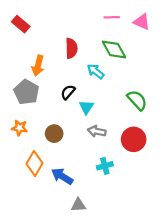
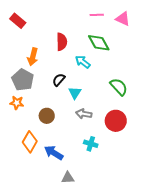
orange star: (20, 128) -> (17, 103), moved
cyan cross: (105, 166) -> (91, 144), turned 32

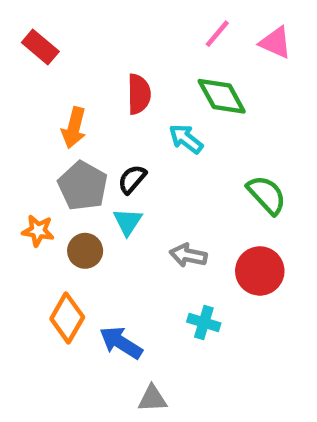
pink line: (97, 15) -> (217, 34), turned -48
gray pentagon: (23, 80) -> (83, 186), moved
cyan triangle: (75, 93) -> (128, 222), moved
brown circle: (47, 116) -> (85, 251), moved

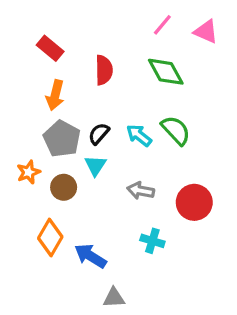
red rectangle: (40, 47) -> (50, 48), moved
cyan arrow: (186, 139) -> (139, 135), moved
green semicircle: (267, 195) -> (176, 130), moved
orange star: (38, 231) -> (28, 172), turned -30

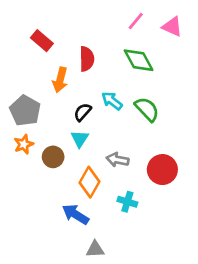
orange arrow: (55, 95) -> (60, 80), moved
cyan arrow: (139, 135) -> (112, 101), moved
gray pentagon: (62, 139) -> (25, 111), moved
orange diamond: (50, 238) -> (90, 182), moved

